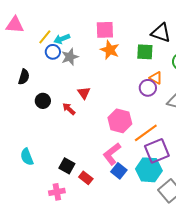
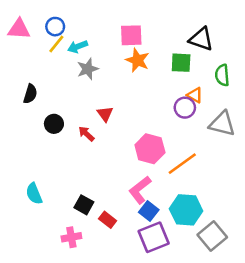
blue circle: (53, 52) -> (55, 27), moved
purple square: (157, 151) -> (154, 237), moved

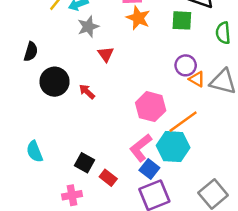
orange triangle: (195, 95) -> (197, 79), moved
red triangle: (105, 114) -> (106, 54), moved
black circle: (54, 124) -> (55, 82), size x1.5
cyan hexagon: (186, 210) -> (173, 147), moved

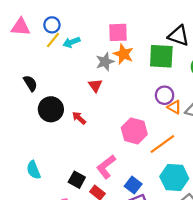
green square: (182, 20) -> (161, 56), size x1.4
gray star: (88, 27) -> (105, 62), moved
black semicircle: (31, 52) -> (30, 83), turned -49
cyan hexagon: (173, 147) -> (174, 177), moved
pink L-shape: (141, 148) -> (106, 167), moved

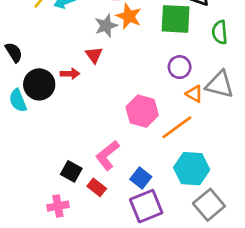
orange triangle: (174, 107) -> (194, 94), moved
red arrow: (79, 118) -> (70, 74), moved, turned 136
cyan semicircle: (34, 170) -> (18, 100), moved

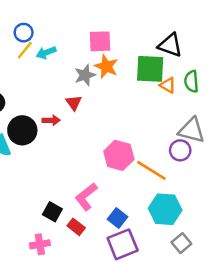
purple circle: (180, 67) -> (180, 150), moved
orange triangle: (194, 94) -> (168, 85), moved
orange line: (177, 127) -> (151, 170), turned 68
gray square: (209, 205) -> (181, 243), size x0.7

